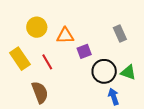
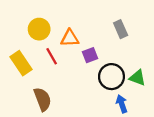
gray rectangle: (120, 33) -> (121, 29), moved
red line: (47, 62) -> (52, 56), moved

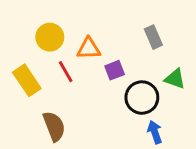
green triangle: (137, 78) -> (175, 79), moved

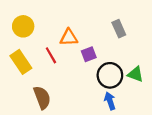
yellow circle: (50, 37) -> (23, 26), moved
green triangle: (175, 79) -> (136, 74), moved
blue arrow: (155, 132) -> (110, 101), moved

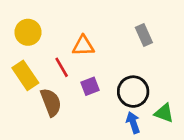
purple square: (89, 54) -> (90, 86), moved
green triangle: (136, 74) -> (164, 113), moved
brown semicircle: (42, 98) -> (51, 102), moved

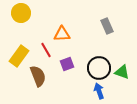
yellow circle: (28, 32) -> (21, 13), moved
yellow rectangle: (25, 75) -> (19, 56), turned 70
green triangle: (164, 113) -> (122, 72), moved

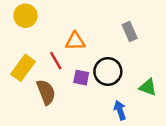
purple square: (67, 64) -> (81, 78), turned 32
black circle: (99, 68) -> (108, 71), moved

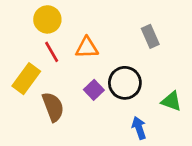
yellow circle: (25, 16) -> (47, 19), moved
red line: (56, 61) -> (52, 52), moved
purple square: (81, 78) -> (94, 90), turned 35

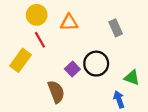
orange triangle: (87, 48) -> (69, 22), moved
brown semicircle: (53, 107) -> (56, 92), moved
blue arrow: (139, 128) -> (119, 99), moved

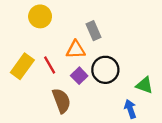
orange triangle: (69, 22) -> (76, 50), moved
gray rectangle: (116, 28) -> (93, 31), moved
red line: (40, 40) -> (50, 65), moved

